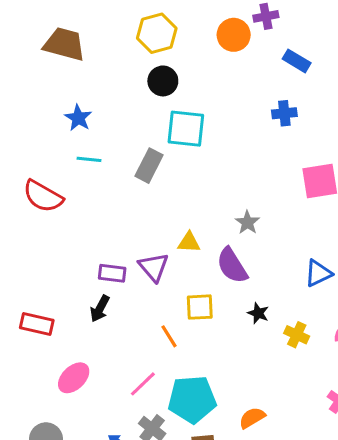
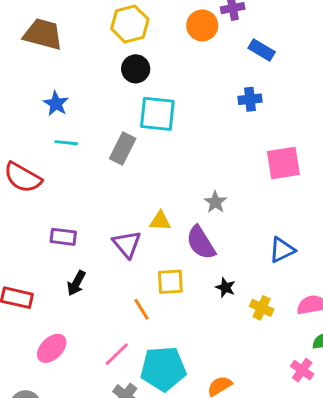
purple rectangle: (112, 273) -> (63, 237), moved

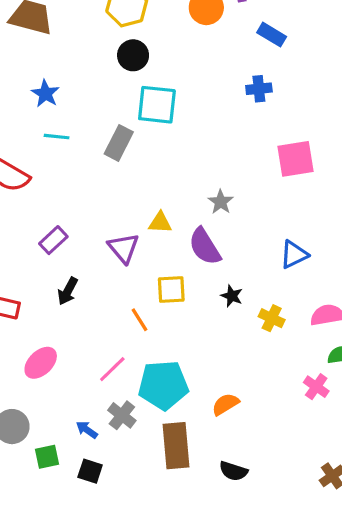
purple rectangle: (63, 237) -> (53, 240), turned -50

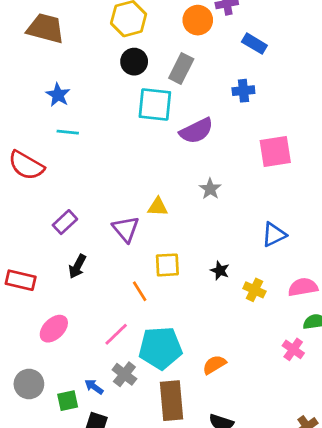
gray rectangle: (119, 143) -> (181, 69), moved
purple semicircle: (205, 246) -> (196, 131), moved, turned -84
green square: (47, 457) -> (68, 401), moved

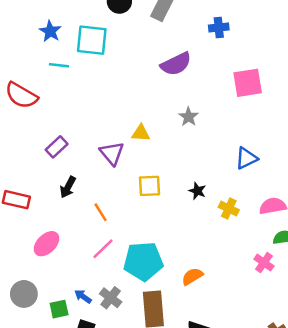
cyan square: (155, 104) -> (92, 40), moved
orange line: (140, 291) -> (101, 212), moved
gray cross: (124, 374) -> (111, 298), moved

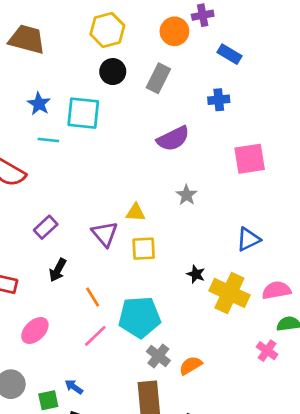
yellow square: (150, 186) -> (144, 249), moved
yellow cross: (229, 209) -> (229, 293), size x1.8
cyan pentagon: (143, 261) -> (140, 317), moved
gray cross: (111, 298) -> (158, 356), moved

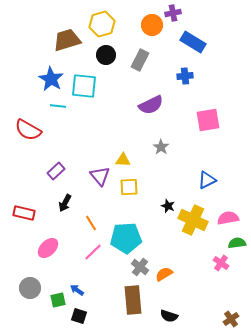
brown trapezoid: (27, 39) -> (67, 40), moved, turned -32
blue rectangle: (229, 54) -> (193, 42), size x1.4
blue star: (39, 104) -> (51, 79), size x1.4

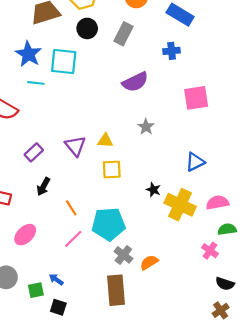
purple triangle: (100, 176) -> (75, 146), moved
black semicircle: (169, 316) -> (225, 284), moved

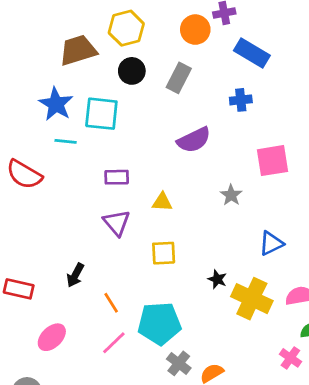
gray star: (146, 127) -> (231, 195), moved
yellow triangle: (105, 141) -> (162, 202), moved
purple rectangle: (34, 152) -> (117, 177), moved, turned 42

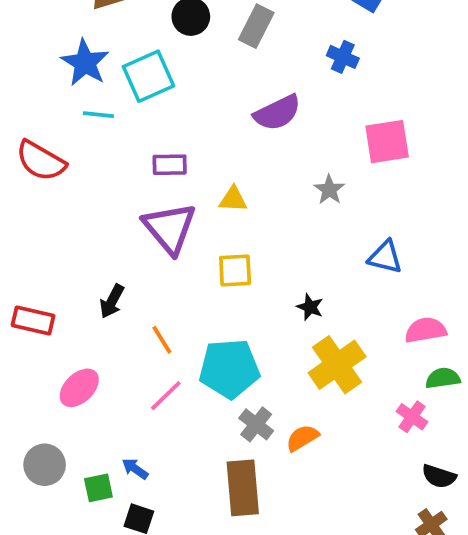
blue cross: (241, 100) -> (343, 57), turned 30
cyan square: (101, 114) -> (148, 76), turned -30
purple triangle: (117, 223) -> (170, 228), size x1.4
blue triangle: (271, 243) -> (385, 257), turned 40
yellow cross: (252, 299) -> (337, 365), moved, turned 30

